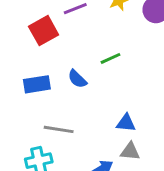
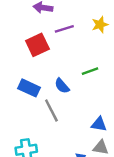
blue rectangle: (37, 84) -> (29, 88), turned 30
gray line: (59, 129) -> (51, 111), moved, turned 50

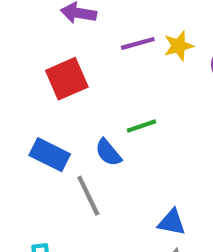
purple line: (64, 29) -> (138, 43), moved
green line: (90, 71) -> (141, 126), moved

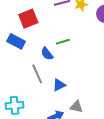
blue rectangle: (50, 155) -> (16, 41), moved
blue triangle: (172, 222) -> (59, 85), moved, turned -40

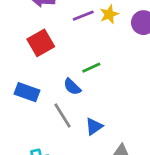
blue rectangle: (16, 41) -> (27, 92), moved

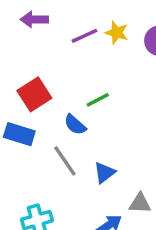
yellow star: (109, 14) -> (117, 33), turned -30
red square: (41, 43) -> (34, 94), moved

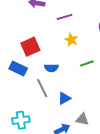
yellow star: (117, 33) -> (71, 40), moved
green line: (98, 100) -> (87, 63), moved
blue semicircle: (75, 125) -> (51, 68), turned -48

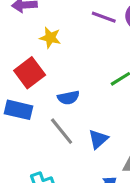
purple line: (65, 17) -> (104, 17), moved, turned 49
yellow star: (71, 40) -> (50, 38), moved

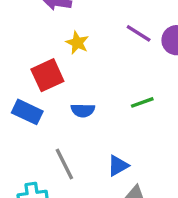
gray line: (62, 131) -> (64, 164), moved
blue triangle: (98, 139) -> (118, 166), moved

